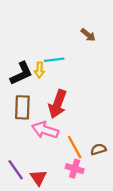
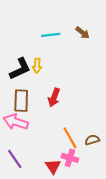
cyan line: (54, 60) -> (51, 35), moved
red arrow: (58, 104) -> (54, 97), size x0.7
pink arrow: (45, 130) -> (16, 122), moved
red triangle: (38, 178) -> (53, 166), moved

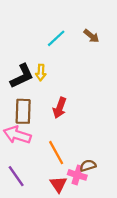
cyan line: (51, 35) -> (56, 38), turned -36
orange line: (70, 138) -> (56, 153), moved
brown semicircle: (92, 140) -> (88, 166), moved

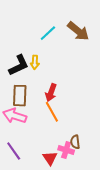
brown arrow: (91, 36) -> (78, 31), size x1.6
orange line: (56, 153) -> (52, 112), moved
brown semicircle: (88, 166) -> (75, 142), turned -80

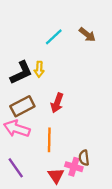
brown arrow: (78, 31) -> (87, 35), size x0.7
brown rectangle: (20, 96) -> (22, 106), turned 60
orange line: (52, 112) -> (49, 140), moved, turned 30

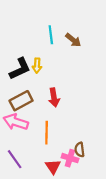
brown arrow: (87, 35) -> (73, 40), moved
cyan line: (54, 37) -> (51, 35), turned -54
red arrow: (57, 103) -> (54, 97), turned -30

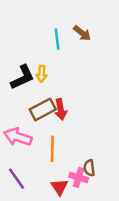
brown arrow: (73, 40) -> (82, 33), moved
brown rectangle: (21, 101) -> (43, 109), moved

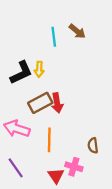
brown semicircle: (89, 168) -> (93, 145), moved

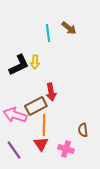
brown rectangle: (40, 103) -> (36, 106), moved
red triangle: (56, 176) -> (41, 144), moved

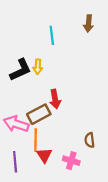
brown arrow: (69, 28) -> (89, 24), moved, turned 56
orange line: (44, 125) -> (36, 140), moved
purple line: (14, 150) -> (15, 162), turned 30

